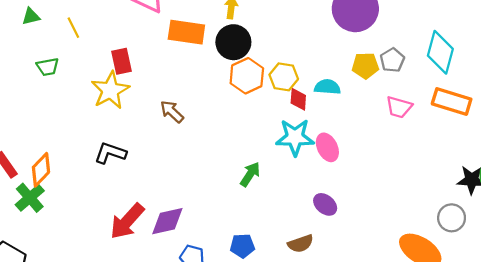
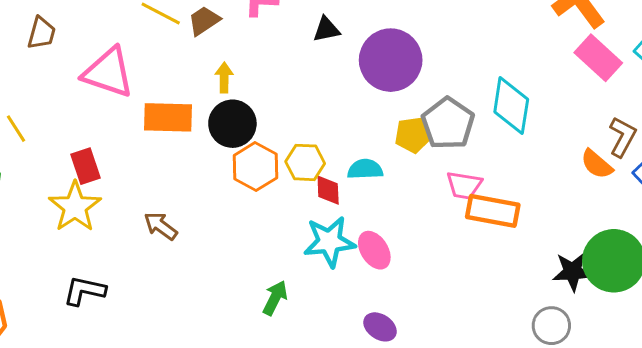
gray pentagon: (392, 60) -> (448, 123), size x1.6
orange rectangle: (452, 101) -> (493, 211), moved

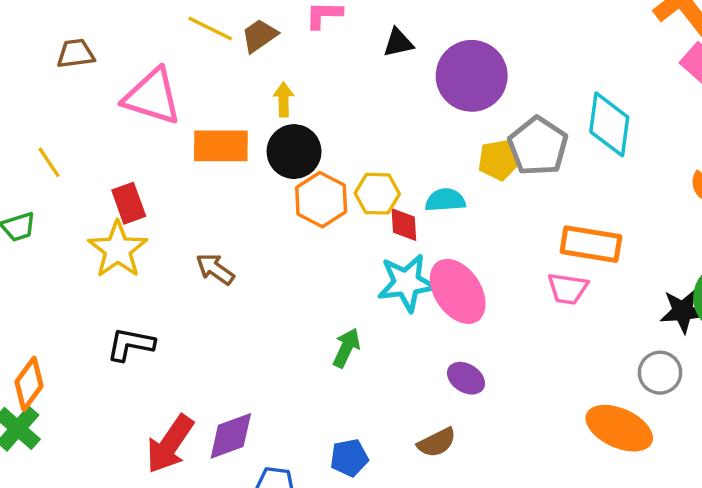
brown trapezoid: (41, 33) -> (76, 54), turned -112
pink trapezoid: (464, 185) -> (568, 289), moved
pink ellipse: (374, 250) -> (458, 291), size x1.5

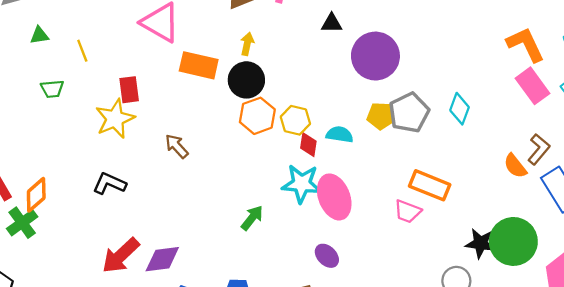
cyan diamond: (609, 124) -> (459, 109), size x0.7

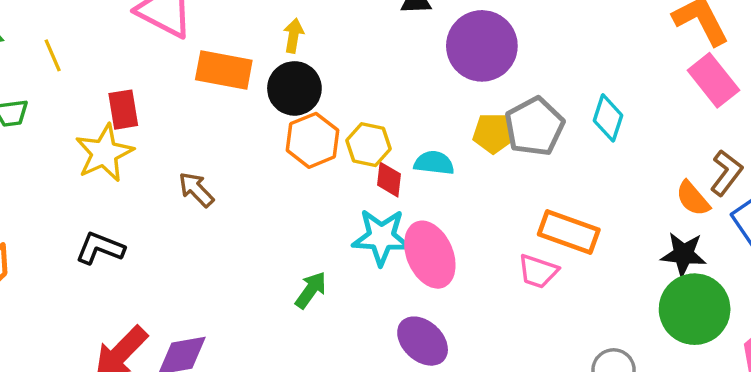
black star: (481, 243) -> (683, 254), moved
purple ellipse: (327, 256) -> (423, 341), size x1.4

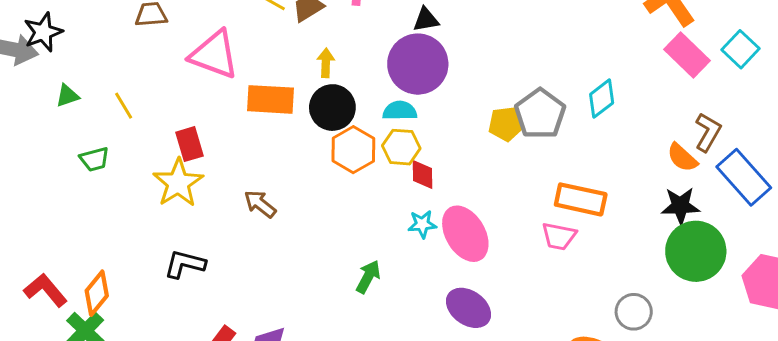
purple circle: (482, 46) -> (418, 64), moved
cyan diamond: (608, 118) -> (602, 99), turned 42
cyan semicircle: (434, 163) -> (400, 111), moved
cyan star: (381, 237) -> (422, 224), size x0.6

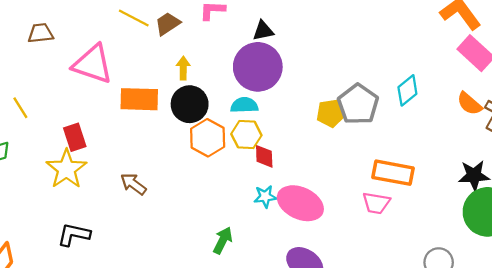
orange semicircle: (682, 158) -> (469, 104), moved
pink ellipse: (465, 234) -> (300, 203), turned -33

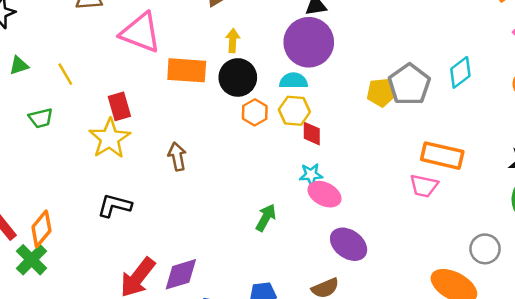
orange hexagon: (208, 138) -> (255, 112), size x0.7
brown arrow: (133, 184) -> (177, 157), turned 40
pink ellipse: (300, 203) -> (324, 194), moved, size x0.7

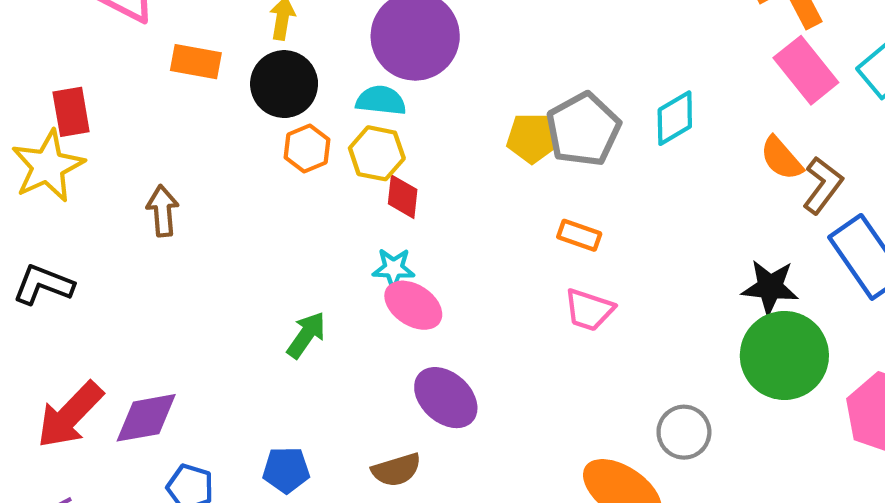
orange rectangle: (187, 70) -> (196, 62), size x0.7
orange rectangle: (442, 156) -> (579, 235), moved, size x0.6

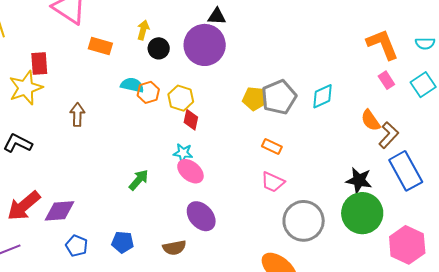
pink rectangle: (806, 70) -> (386, 80), size x0.6
black circle: (284, 84) -> (159, 48), moved, size x0.7
cyan semicircle: (381, 100) -> (132, 85), moved
gray circle: (684, 432) -> (304, 221), moved, size x1.6

